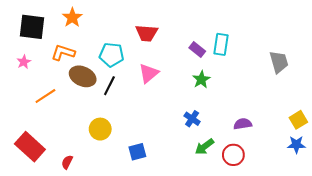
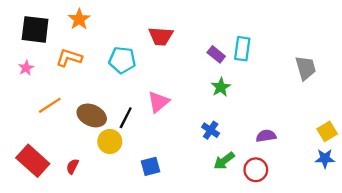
pink triangle: (149, 73) -> (158, 102), moved
brown ellipse: (83, 76) -> (92, 115), moved
black line: (109, 86) -> (126, 118), moved
red semicircle: (67, 162) -> (72, 166), moved

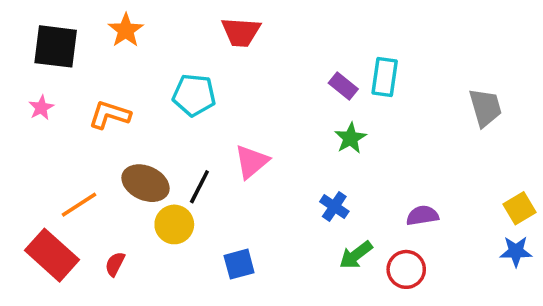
red trapezoid: (161, 36) -> (241, 32), moved
orange L-shape: (69, 58) -> (110, 115), moved
orange line: (50, 105) -> (79, 205), moved

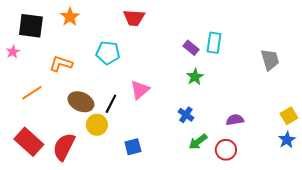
pink star: (41, 108) -> (13, 52), moved
orange line: (79, 205) -> (32, 93), moved
blue star: (516, 251) -> (287, 140), turned -30
red semicircle: (115, 264) -> (64, 147), size x2.0

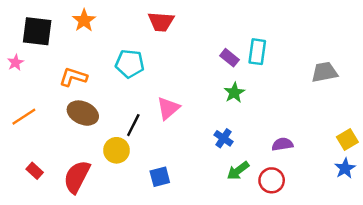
gray trapezoid: (270, 60) -> (325, 72), turned -85
orange line: (32, 93) -> (24, 117), moved
brown ellipse: (81, 102) -> (83, 113), moved
red rectangle: (29, 142) -> (35, 171), size x0.5

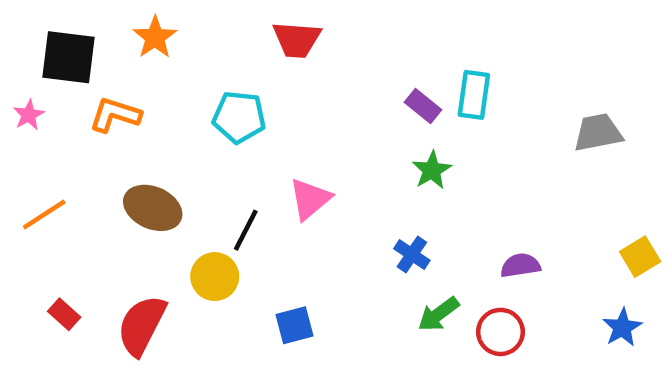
orange L-shape: (73, 77) -> (115, 115), moved
blue star: (345, 168) -> (622, 327), moved

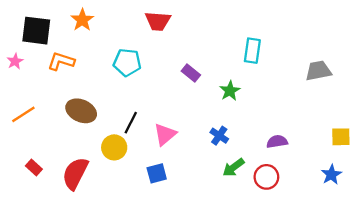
purple rectangle: (423, 106) -> (191, 73), moved
pink triangle: (310, 199) -> (165, 134), moved
yellow square: (640, 257) -> (341, 137), turned 30

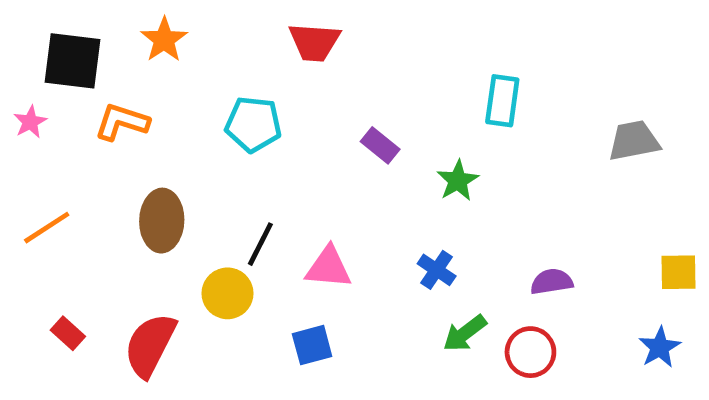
brown ellipse: (81, 111) -> (162, 221), turned 68
pink triangle: (165, 134) -> (329, 268), turned 45

